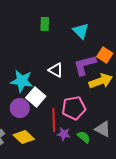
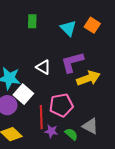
orange square: (105, 55) -> (92, 25), moved

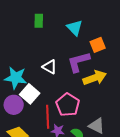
orange square: (92, 25) -> (98, 45), moved, turned 35
pink pentagon: (61, 105) -> (68, 105), turned -30

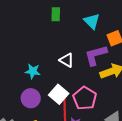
cyan star: (16, 78) -> (33, 71), size x0.7
white square: (30, 94) -> (59, 94), moved

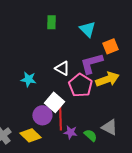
purple circle: (31, 98) -> (42, 115), moved
pink pentagon: (85, 98) -> (80, 85), moved

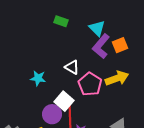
green rectangle: (51, 22) -> (61, 21), turned -72
purple L-shape: (91, 63) -> (101, 46), moved, turned -35

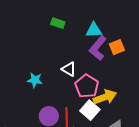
cyan triangle: (97, 28) -> (94, 30), turned -48
yellow arrow: (117, 78) -> (105, 97), moved
white square: (64, 101) -> (90, 110), moved

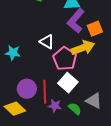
orange square: (117, 47) -> (95, 29), moved
yellow arrow: (105, 97) -> (83, 48), moved

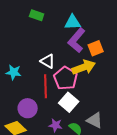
red line: (45, 92) -> (46, 86), moved

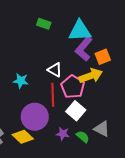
cyan triangle: (73, 22) -> (80, 31), size x1.4
purple circle: (28, 108) -> (35, 117), size x1.4

